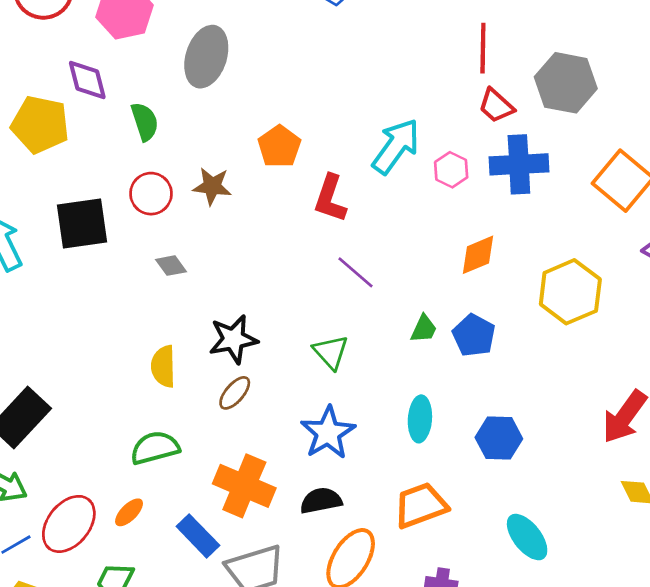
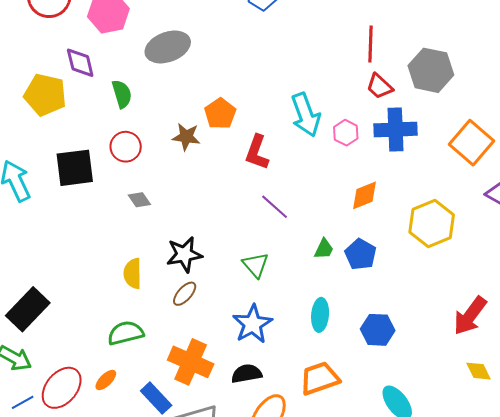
gray ellipse: (206, 57) -> (168, 47), turned 51
cyan arrow: (396, 146) -> (306, 115), turned 123
brown star: (212, 186) -> (186, 137), moved

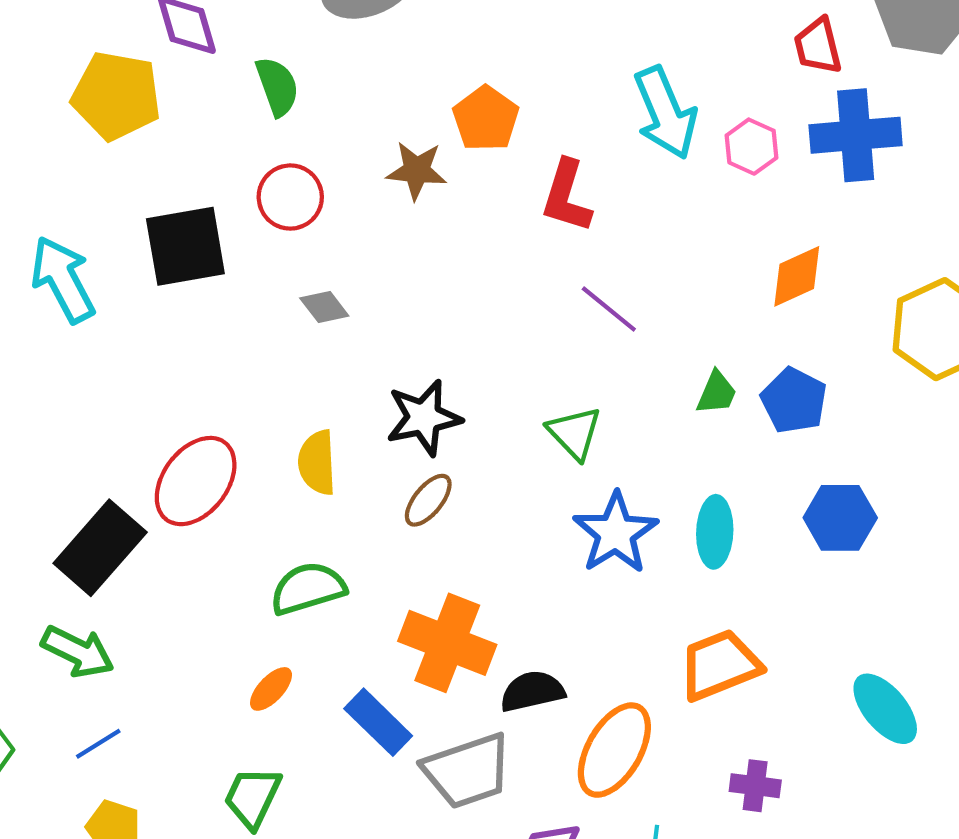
red trapezoid: (380, 86) -> (818, 46), turned 36
blue star: (253, 324) -> (616, 533), moved
blue hexagon: (378, 330) -> (840, 518), moved
black semicircle: (247, 374) -> (532, 691), moved
red ellipse: (62, 388) -> (196, 481), moved

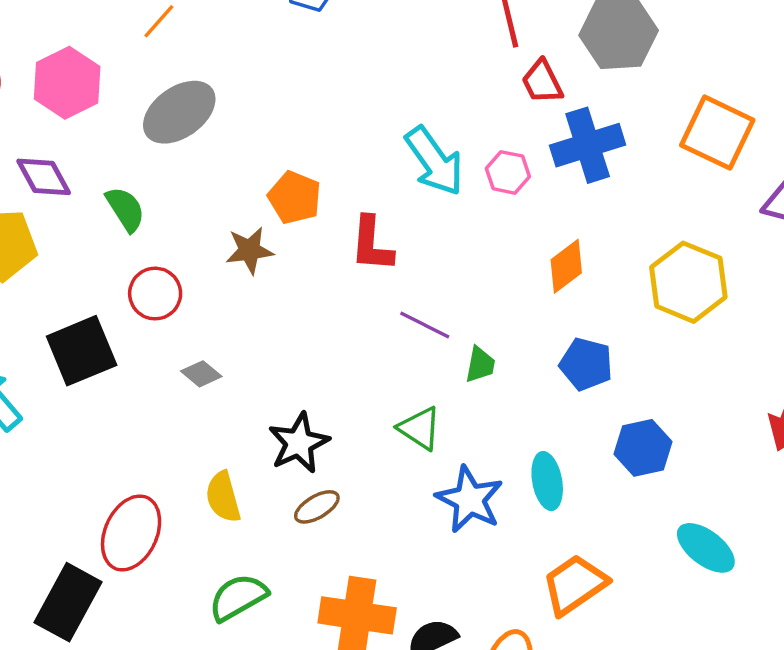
green trapezoid: (717, 393) -> (480, 365), moved
brown ellipse: (428, 500) -> (317, 507), turned 33
cyan ellipse: (885, 709) -> (706, 548), moved

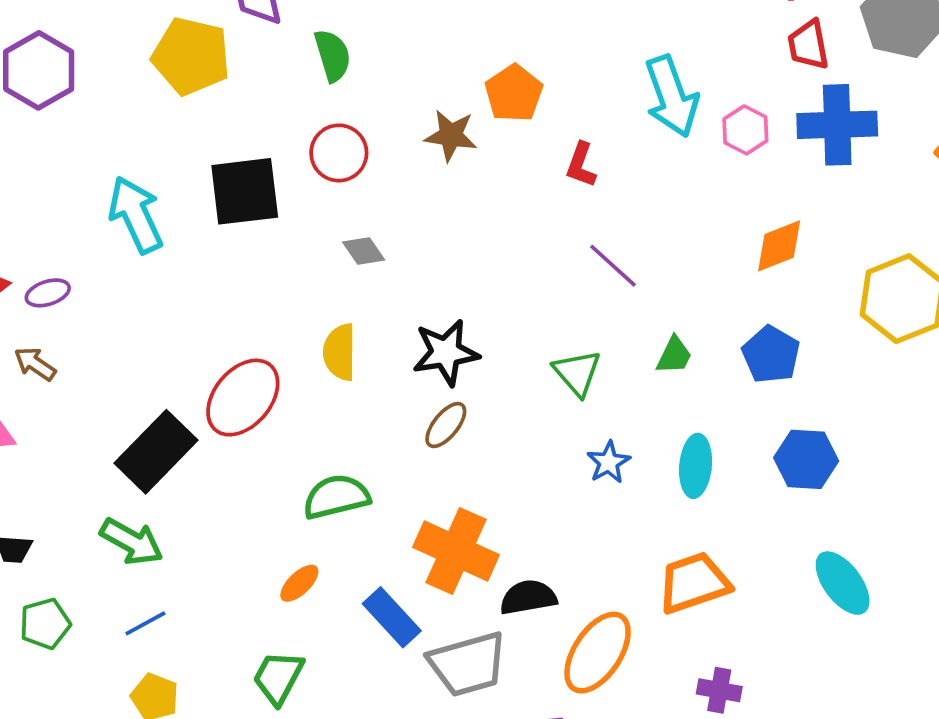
red L-shape: (372, 244) -> (581, 165), size x0.7
green trapezoid: (480, 365) -> (674, 355), moved
yellow semicircle: (223, 497) -> (340, 352), moved
blue star: (470, 499) -> (609, 462), size x0.6
brown ellipse: (317, 507) -> (446, 425), turned -36

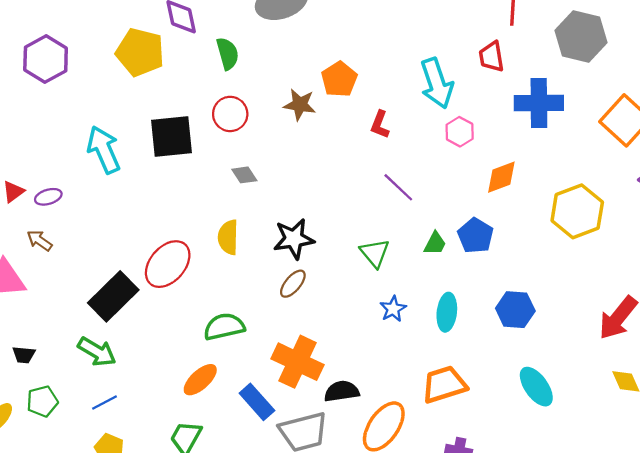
red trapezoid: (808, 45) -> (491, 57), moved
pink hexagon: (745, 130) -> (460, 132), moved
blue pentagon: (771, 355) -> (475, 236), moved
orange ellipse: (299, 583) -> (200, 380), size x1.4

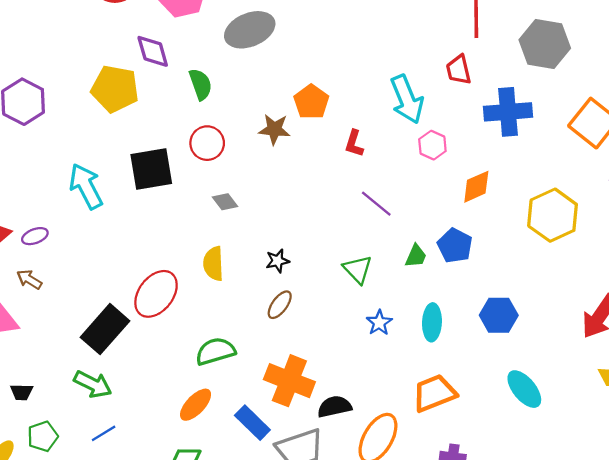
black star: (294, 239) -> (278, 261), size x0.6

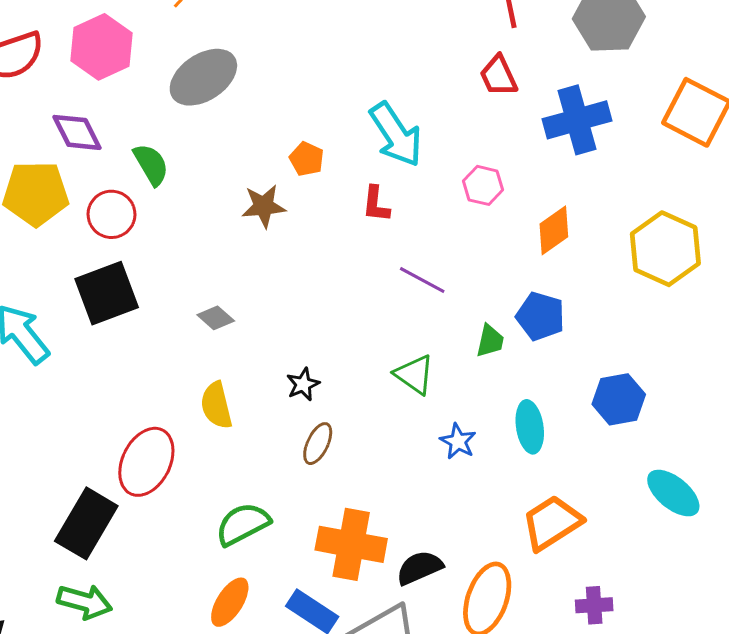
cyan arrow: (407, 99) -> (396, 135), moved
orange pentagon: (311, 102) -> (307, 159), size x0.7
red circle: (207, 143) -> (112, 214), moved

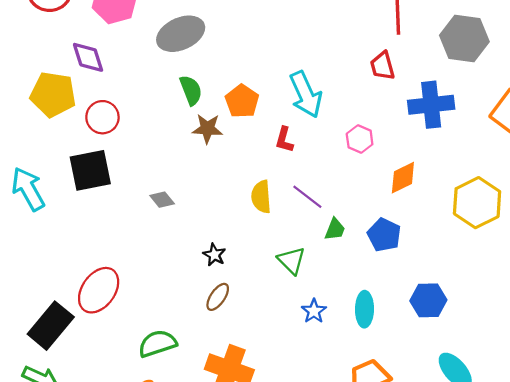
orange pentagon: (307, 159) -> (242, 101), size x1.4
green semicircle: (151, 164) -> (191, 90), moved
green trapezoid: (490, 341) -> (335, 229), moved
black star: (303, 384) -> (214, 255), turned -30
yellow semicircle: (216, 405) -> (261, 197), moved

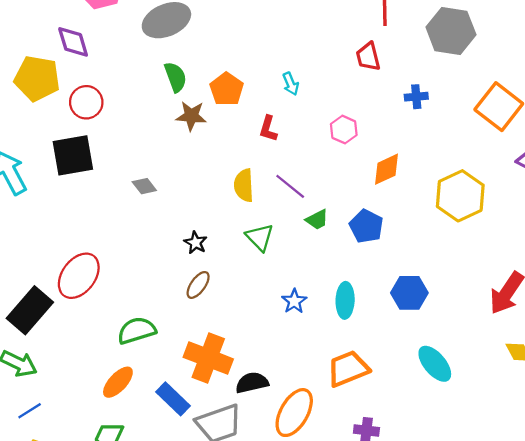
cyan arrow: (306, 94) -> (291, 84), size x0.5
blue cross: (431, 105) -> (416, 97), size x0.5
green trapezoid: (335, 229) -> (317, 220), turned 40
green triangle: (291, 261) -> (260, 237), moved

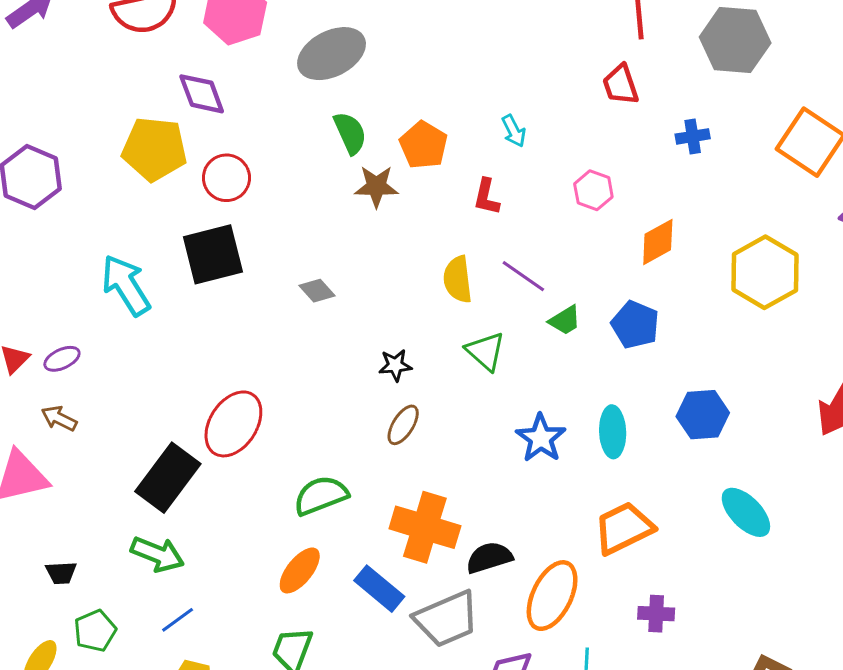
black star: (196, 243) -> (395, 365), turned -30
blue star: (294, 301) -> (541, 438), size x1.4

